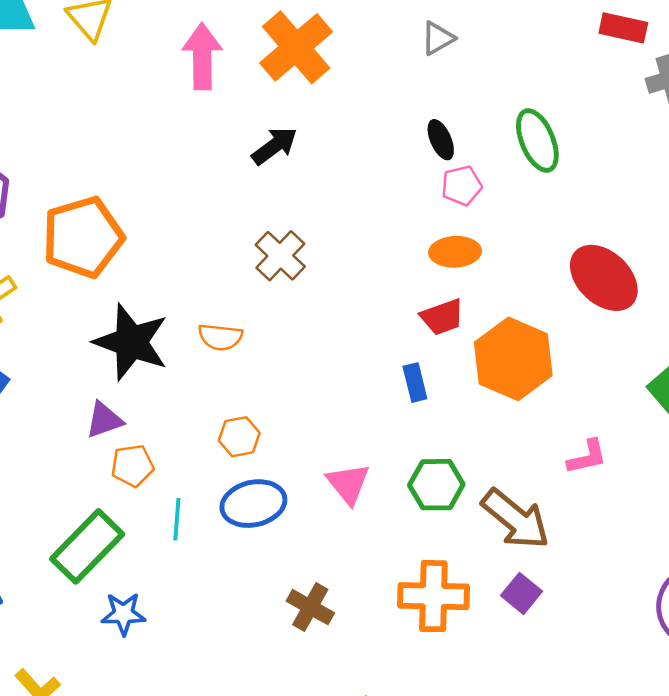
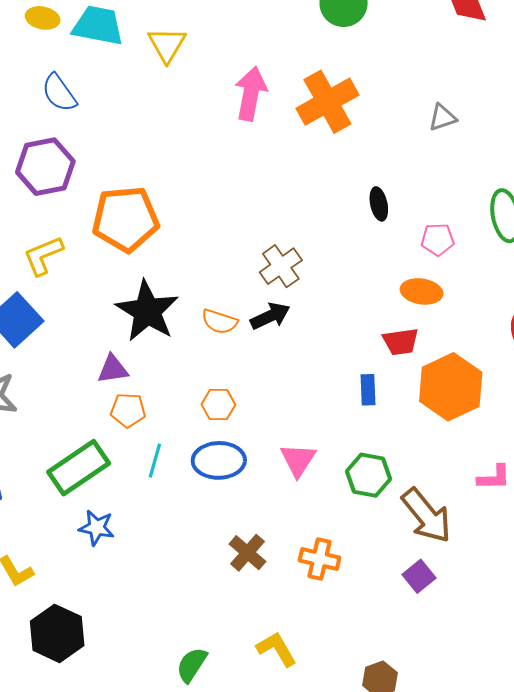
black ellipse: (441, 140) -> (379, 204), moved
black arrow: (275, 146) -> (270, 316), moved
orange cross: (433, 596) -> (320, 559), moved, size x0.7

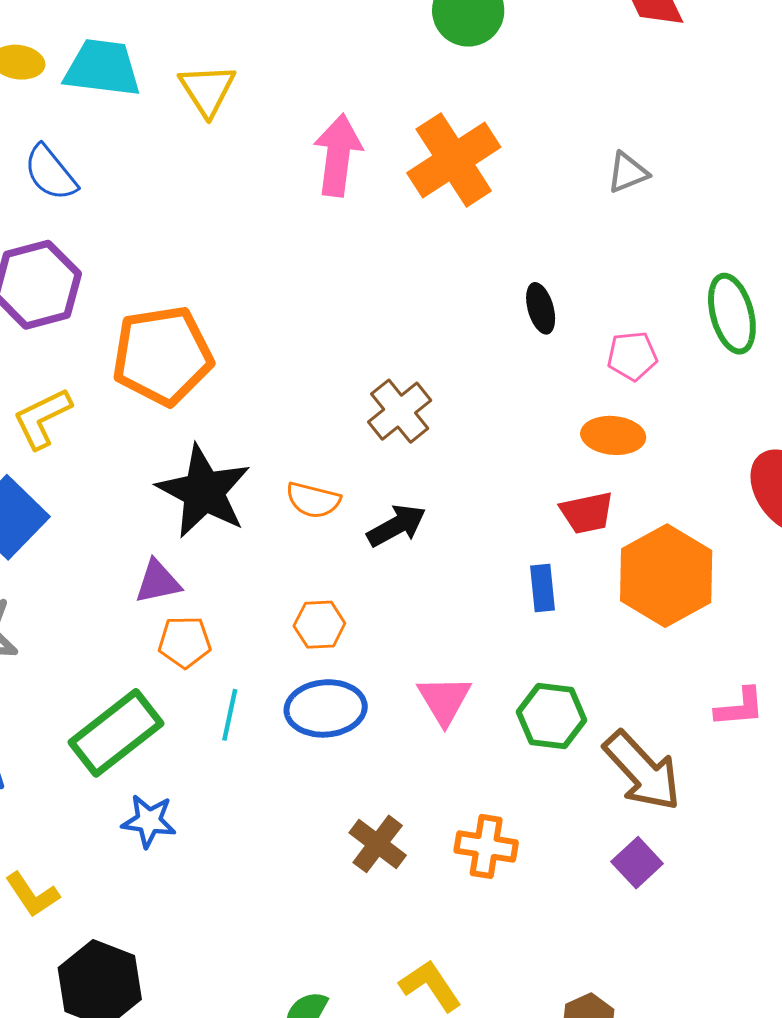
black arrow: (270, 316) -> (397, 526), moved

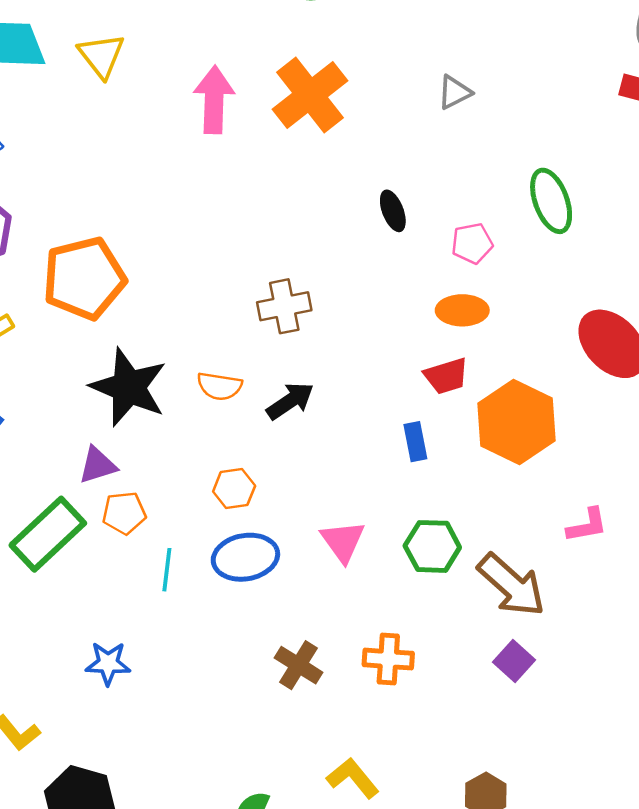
brown cross: (400, 411) -> (284, 306), turned 33
green rectangle: (116, 733) -> (48, 534), moved

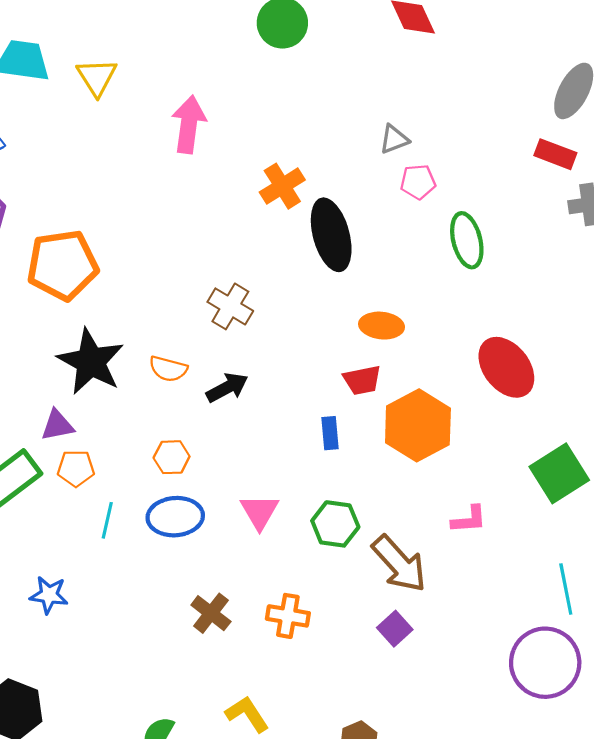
orange cross: (310, 95) -> (282, 186), moved, size x0.7
black ellipse: (393, 211) -> (331, 235), size x2.0
pink pentagon: (472, 243) -> (418, 182), moved
brown cross: (284, 306) -> (230, 306), turned 36

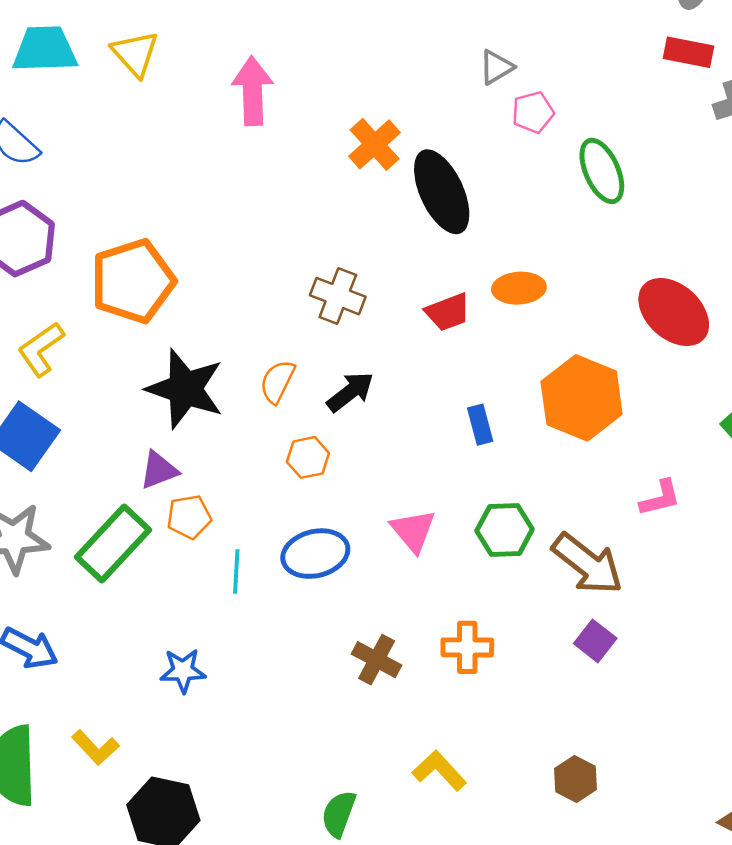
orange semicircle: (168, 369) -> (277, 382), turned 111
red trapezoid: (362, 380) -> (448, 312), moved
orange hexagon: (172, 457) -> (308, 457), moved

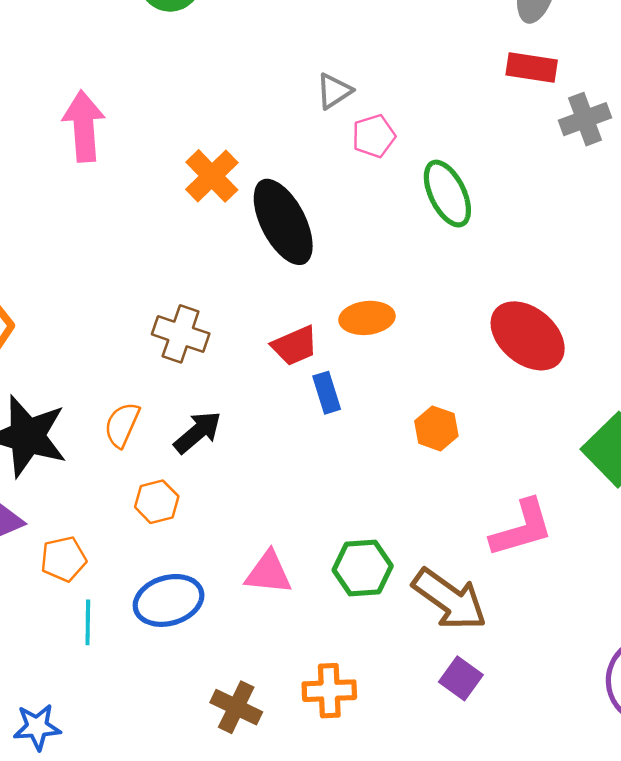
orange hexagon: (582, 398) -> (436, 428), size x0.5
blue rectangle: (480, 425) -> (327, 393), moved
pink L-shape: (660, 498) -> (522, 528), size x1.5
orange pentagon: (189, 517) -> (64, 559), moved
pink triangle: (413, 531) -> (268, 573), turned -42

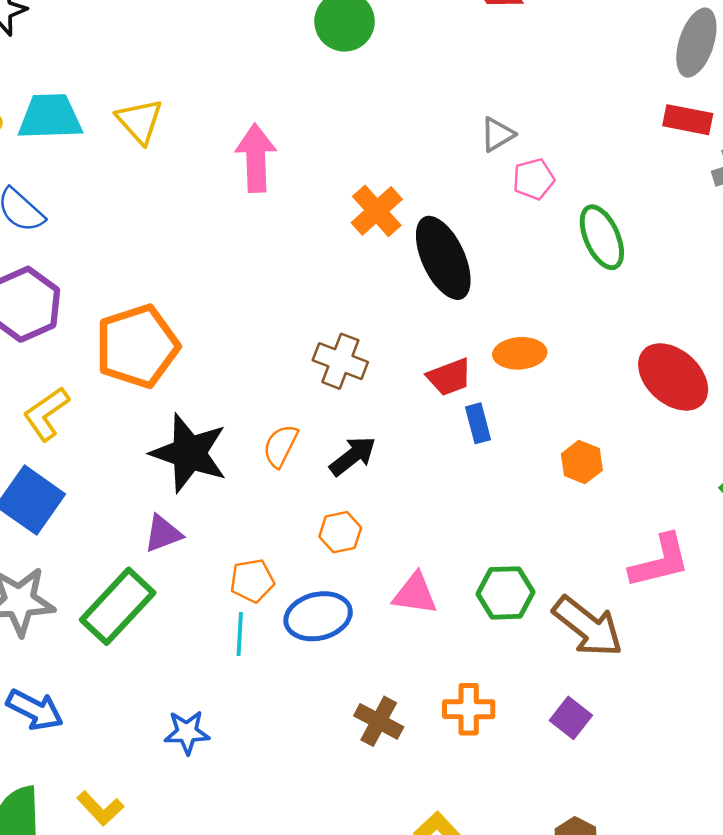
orange hexagon: (157, 502) -> (340, 532), moved
orange pentagon: (64, 559) -> (252, 581), moved
purple square: (461, 678) -> (571, 718), moved

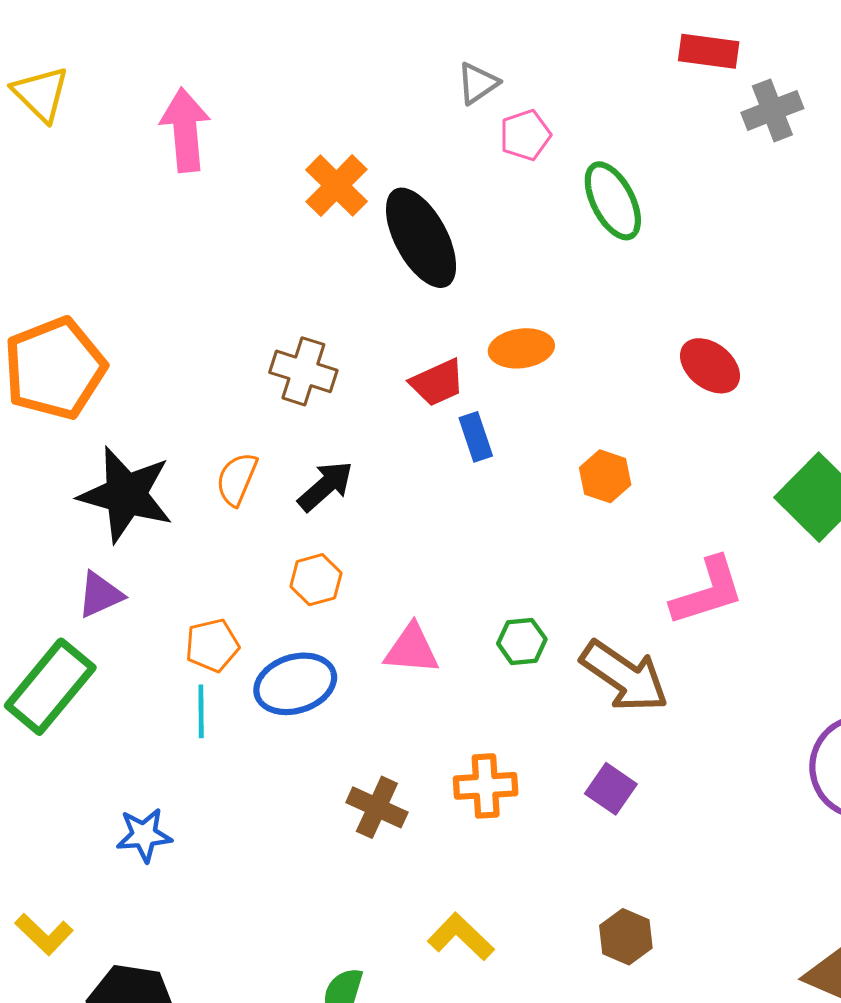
red ellipse: (673, 377) -> (710, 366), size x0.7
green hexagon: (505, 593) -> (522, 641), size x0.7

